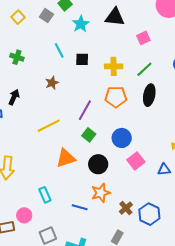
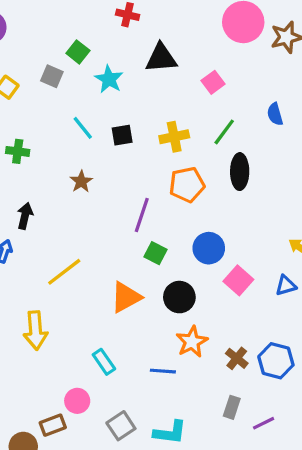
yellow line: (49, 126) -> (64, 272), moved

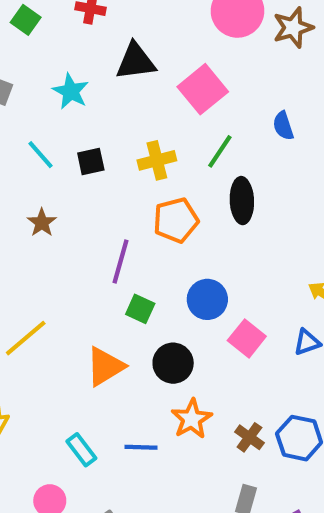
green square: (78, 52) -> (26, 20), moved
pink square: (213, 82) -> (203, 89), size x1.6
blue line: (163, 371) -> (141, 447), moved

